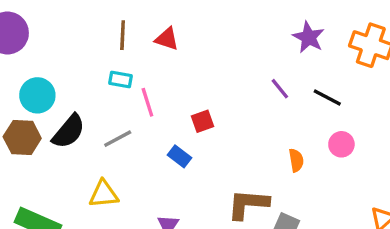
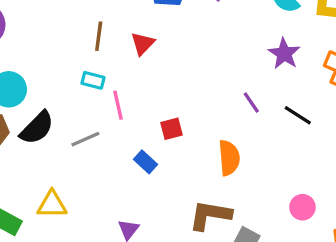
red triangle: (167, 39) -> (143, 44), turned 50
pink circle: (341, 144) -> (302, 207), moved
orange semicircle: (296, 160) -> (229, 158), moved, size x1.5
yellow triangle: (104, 194) -> (52, 205), moved

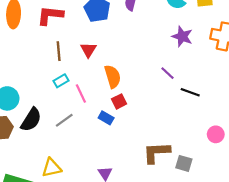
cyan rectangle: (93, 80) -> (61, 81), turned -32
black line: (298, 115) -> (190, 92), moved
orange semicircle: (229, 158) -> (113, 77), moved
blue rectangle: (146, 162) -> (106, 118), moved

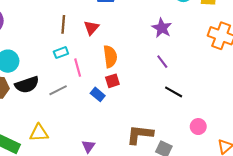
purple star: (182, 37) -> (162, 28), moved
black line: (190, 92) -> (174, 92), moved
black semicircle: (31, 120) -> (27, 85), turned 30

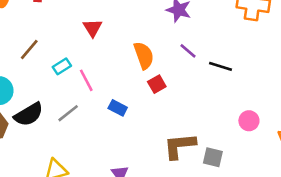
brown line: (63, 24) -> (29, 50), moved, turned 48
orange semicircle: (110, 56) -> (144, 55), moved
red square: (112, 81) -> (157, 84), moved
black line: (174, 92) -> (221, 66), moved

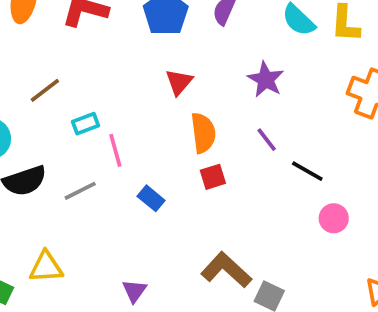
red triangle: (92, 28) -> (179, 82), moved
pink circle: (249, 121) -> (334, 218), moved
brown L-shape: (180, 146) -> (226, 270), turned 36

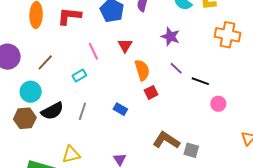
brown line: (45, 90) -> (45, 62), moved
pink line: (115, 150) -> (93, 51), moved
gray line: (80, 191) -> (82, 111), turned -36

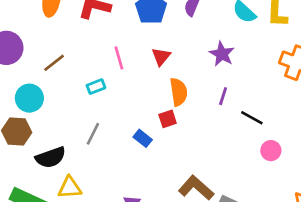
purple line: (176, 68) -> (223, 96), turned 56
red square: (151, 92) -> (168, 119), moved
black semicircle: (52, 111) -> (51, 157), moved

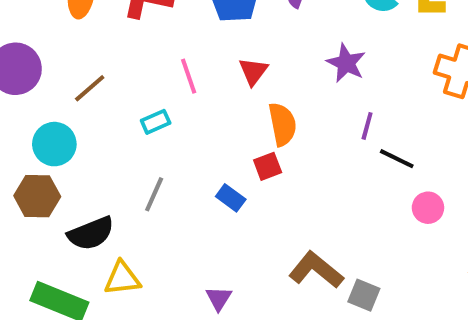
purple line: (223, 96) -> (367, 126), moved

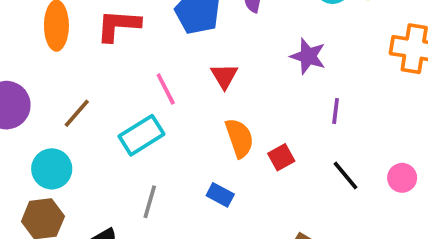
cyan rectangle: (156, 122) -> (141, 135), size x1.6
orange semicircle: (282, 124) -> (239, 138), moved
black line: (397, 159) -> (345, 176), moved, turned 32
red square: (268, 166) -> (281, 157), moved

